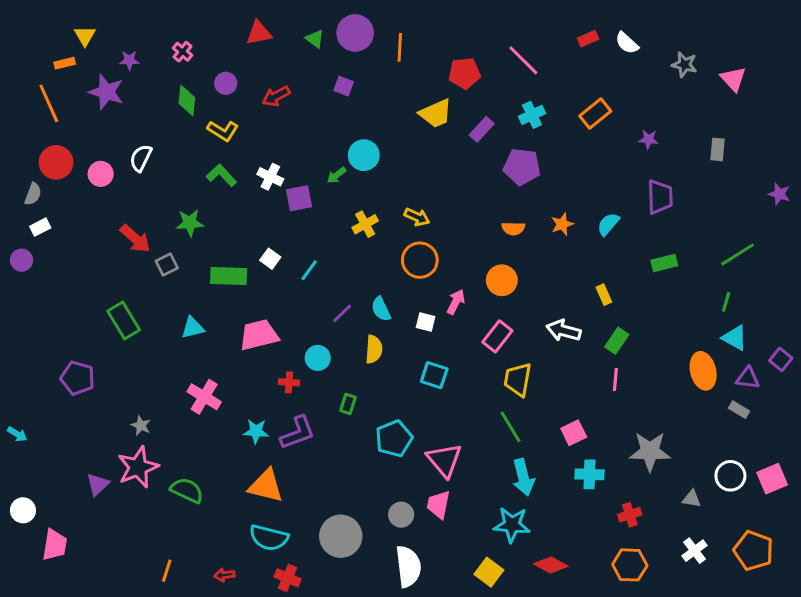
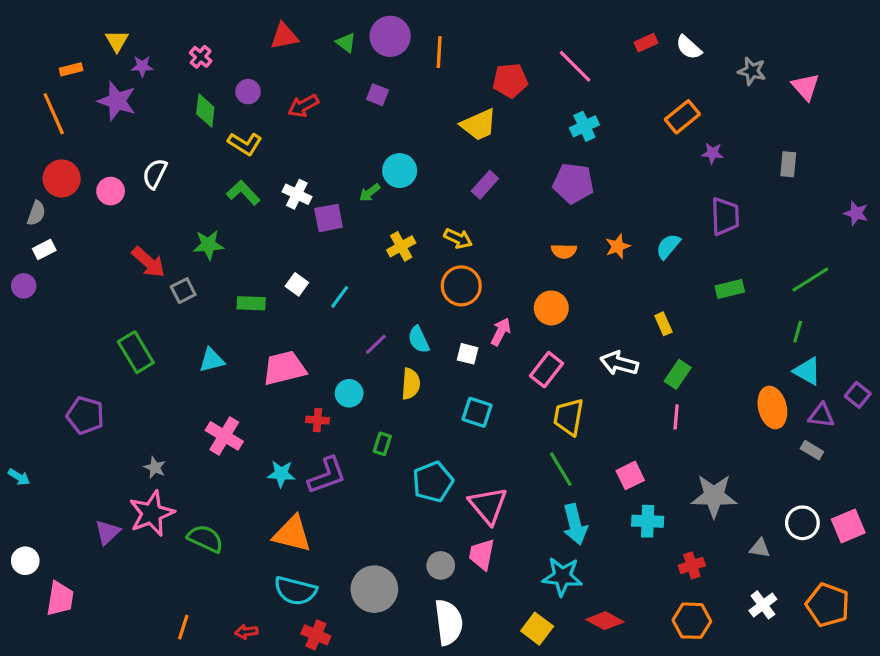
yellow triangle: (85, 36) -> (117, 41), moved
orange rectangle: (595, 113) -> (682, 117), moved
purple rectangle: (482, 129) -> (485, 185), moved
green rectangle: (229, 276) -> (251, 303), size x0.7

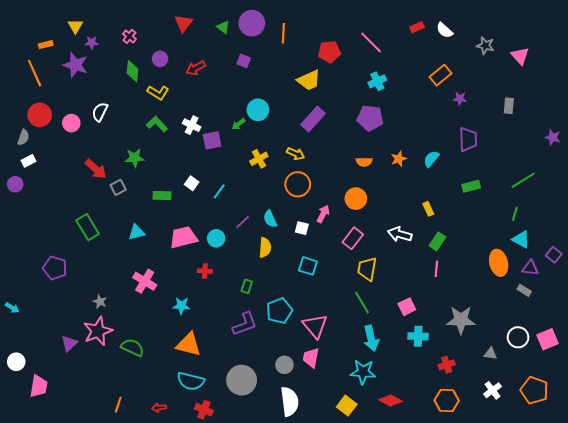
red triangle: (284, 36) -> (183, 23), turned -42
purple rectangle: (485, 185) -> (313, 119), size x1.4
cyan circle: (349, 393) -> (216, 238), moved
purple L-shape: (327, 475) -> (245, 324), moved

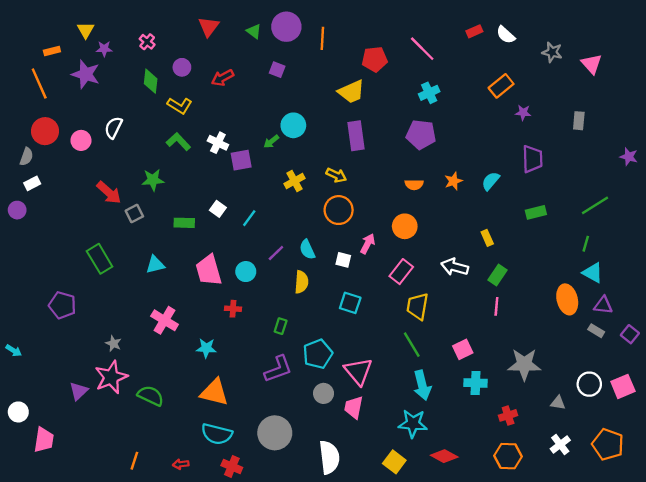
purple rectangle: (313, 119) -> (356, 136), turned -50
pink trapezoid: (183, 237) -> (209, 270), turned -92
purple square: (554, 255) -> (630, 334), moved
gray circle: (284, 365) -> (324, 393), moved

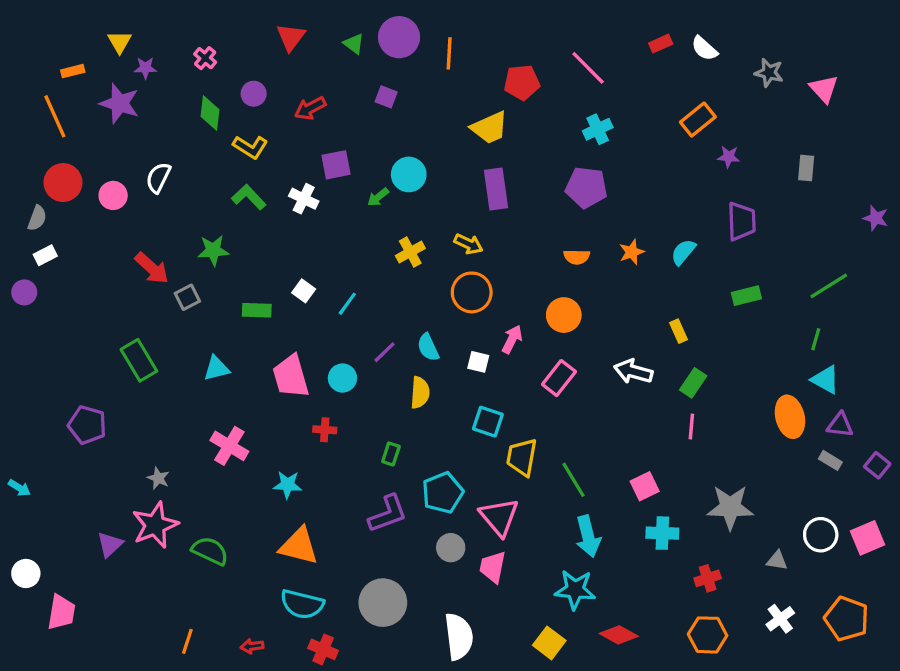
purple square: (241, 160) -> (336, 165), moved
yellow trapezoid: (418, 306) -> (522, 457), moved

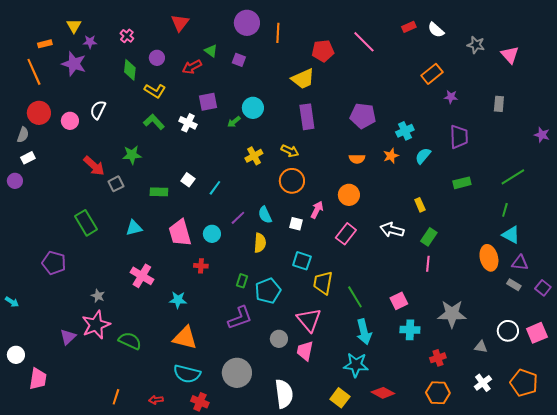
green triangle: (354, 44) -> (211, 51), moved
cyan cross: (598, 129) -> (405, 131), moved
cyan pentagon: (443, 493) -> (268, 291), moved

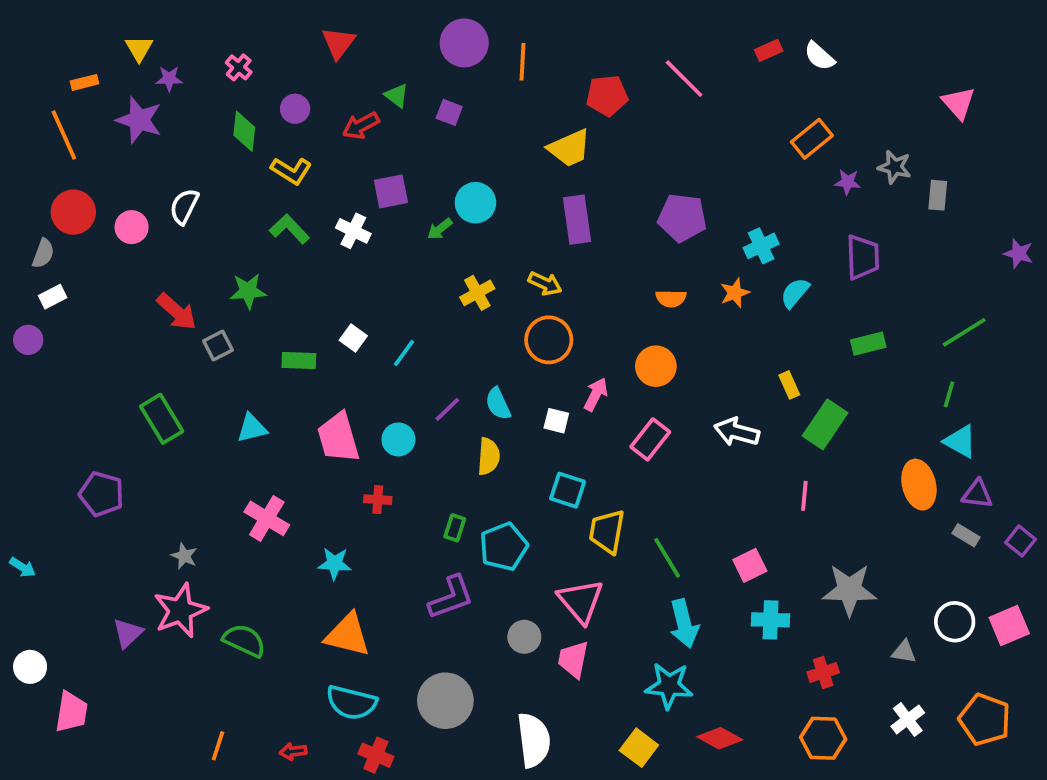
gray star: (476, 45) -> (895, 167), moved
green rectangle: (429, 237) -> (825, 424), moved, size x1.4

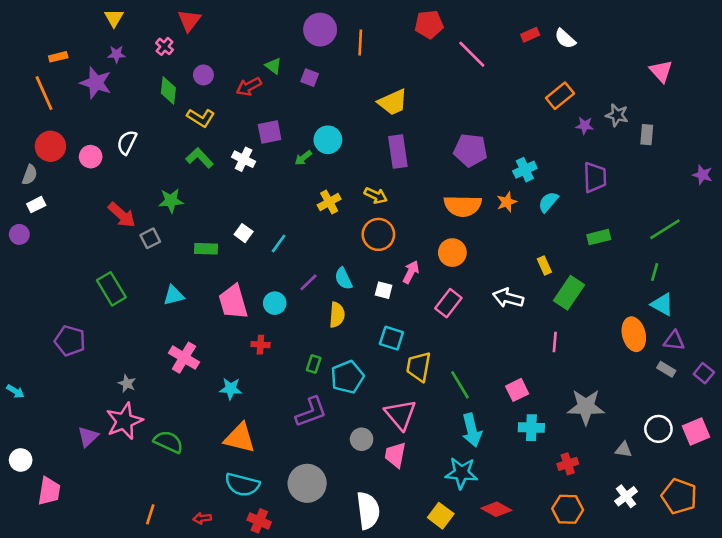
red triangle: (338, 43) -> (189, 21), moved
yellow triangle: (139, 49) -> (114, 18), moved
red pentagon: (607, 96) -> (429, 24), moved
orange semicircle: (671, 299) -> (463, 206), size x1.8

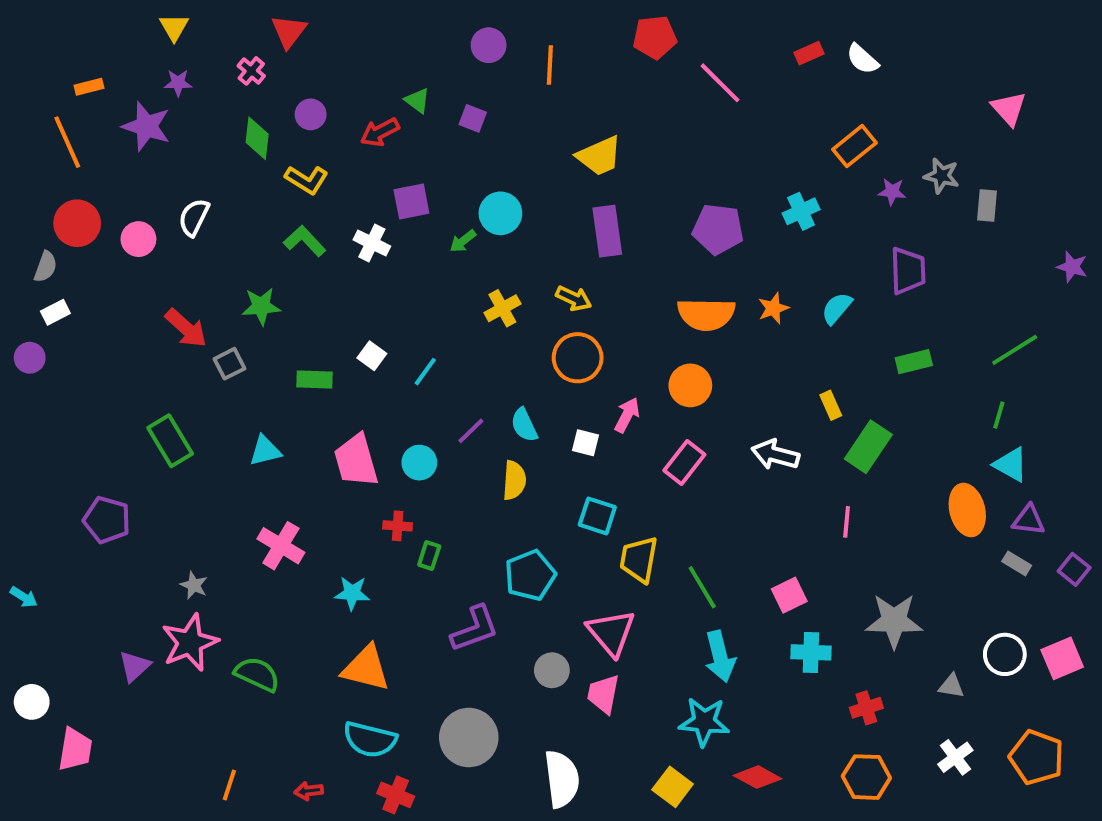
purple circle: (320, 30) -> (489, 45), size x0.7
cyan cross: (525, 170) -> (801, 211), moved
green rectangle: (314, 364) -> (429, 556), moved

